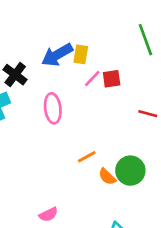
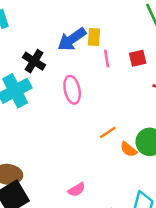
pink line: (92, 78) -> (107, 59), turned -48
red square: (112, 79) -> (138, 58), moved

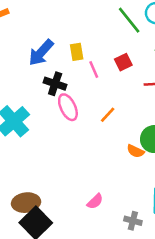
blue arrow: (72, 39) -> (41, 53), moved
black cross: (34, 61) -> (55, 84), moved
orange line: (108, 132) -> (108, 115), moved

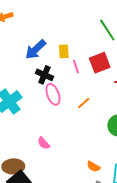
red square: (123, 62) -> (100, 63), size x1.5
orange semicircle: (135, 151) -> (93, 166), moved
pink semicircle: (95, 201) -> (44, 143), moved, turned 88

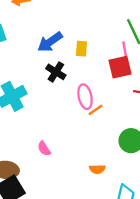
pink line: (76, 66) -> (125, 49), moved
pink ellipse: (53, 94) -> (85, 97), moved
orange semicircle: (93, 166) -> (97, 169), moved, turned -40

